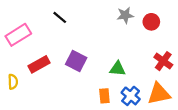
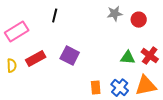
black line: (60, 17) -> (55, 16), turned 64
green triangle: (118, 69) -> (128, 58), moved
yellow semicircle: (13, 82) -> (12, 66), moved

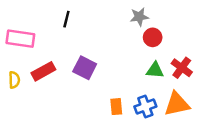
red circle: (139, 20) -> (153, 37), moved
pink rectangle: (17, 32) -> (20, 39), turned 40
blue cross: (120, 88) -> (145, 107), turned 30

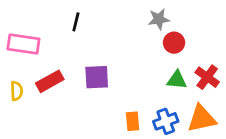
purple square: (85, 68) -> (97, 77), turned -30

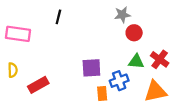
purple square: (97, 77) -> (91, 68), moved
red rectangle: (50, 81) -> (38, 85), moved
blue cross: (166, 121) -> (119, 81), moved

